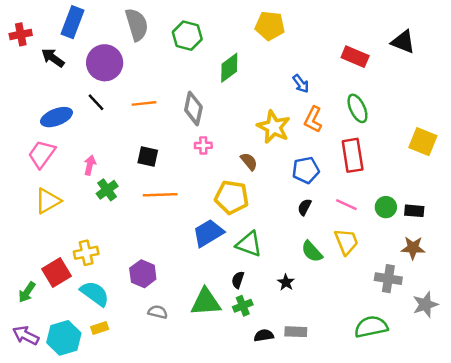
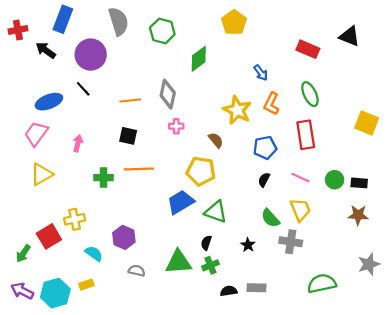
yellow pentagon: (270, 26) -> (234, 22), turned 30
orange line: (144, 103) -> (130, 101), moved
green cross: (107, 190) -> (103, 178), moved, turned 36
gray cross: (388, 279) -> (291, 242), moved
cyan semicircle: (95, 293) -> (94, 254), moved, size x0.7

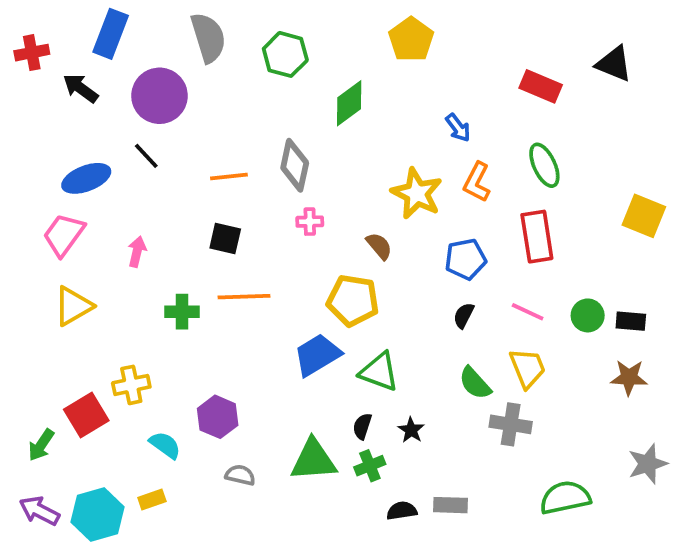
black star: (248, 245) -> (411, 430), moved

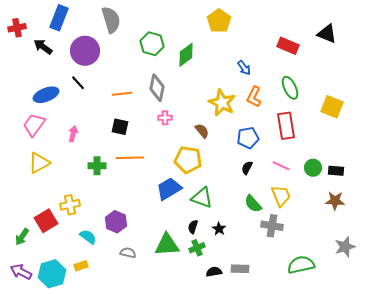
green hexagon: (285, 54) -> (152, 44), moved
yellow square: (644, 216) -> (332, 107), moved

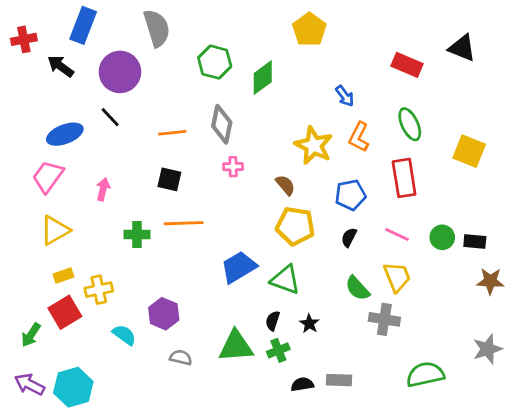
yellow pentagon: (188, 160) -> (295, 226), moved
brown star: (335, 201) -> (490, 281), moved
yellow rectangle: (81, 266) -> (63, 275), moved

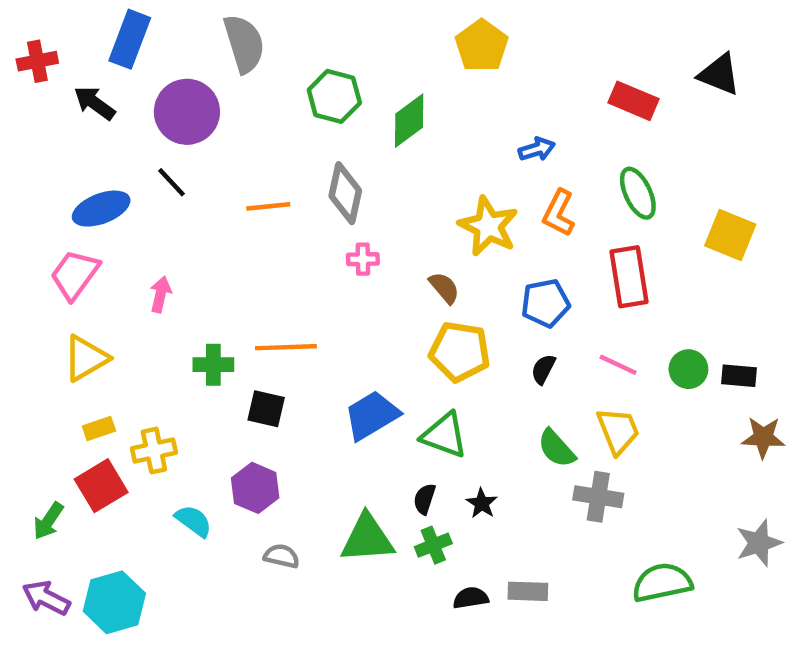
blue arrow: (345, 96) -> (537, 149), turned -70
black square: (169, 179) -> (266, 409), moved

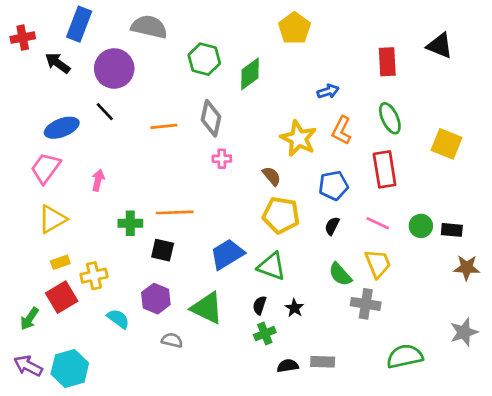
gray semicircle: (244, 44) -> (149, 27), turned -60
red rectangle: (633, 101) -> (387, 62), turned 64
green triangle: (367, 539) -> (207, 308), moved, turned 30

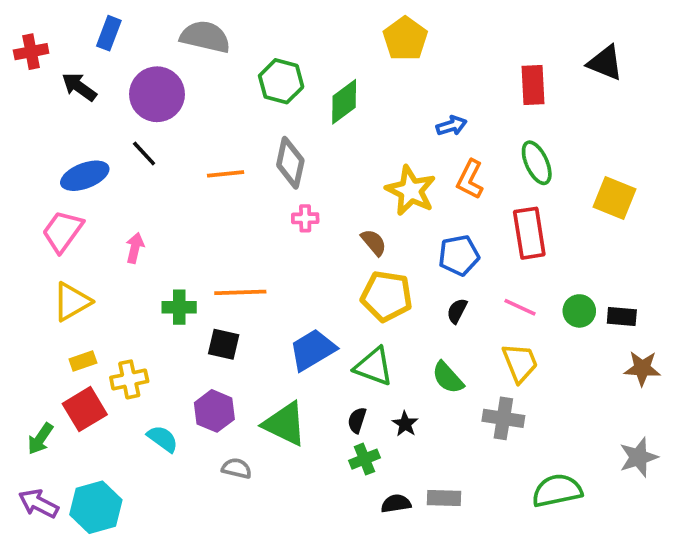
blue rectangle: (79, 24) -> (109, 33), size x0.7
green semicircle: (340, 274) -> (448, 378), moved

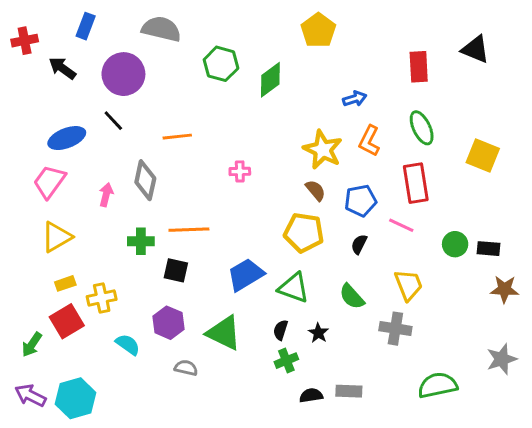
gray diamond: (290, 163) -> (145, 180), moved
brown semicircle: (374, 242) -> (315, 190), moved
pink line: (520, 307) -> (401, 225), moved

